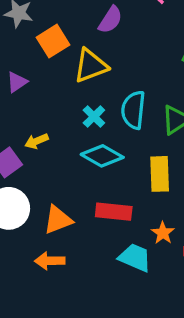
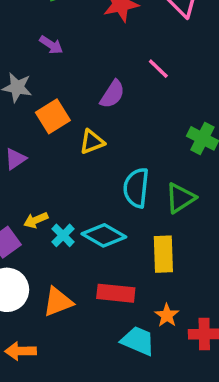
yellow triangle: (91, 66) -> (92, 142), size x0.7
cyan cross: (94, 117) -> (63, 235), moved
orange arrow: (50, 261) -> (21, 351), moved

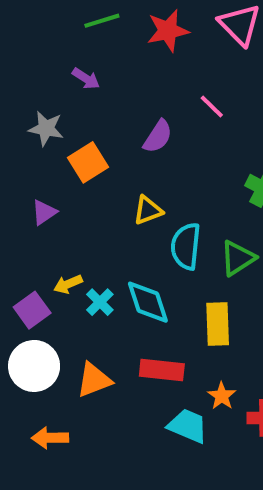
yellow triangle: (92, 142) -> (148, 210), moved
cyan diamond: (104, 235) -> (148, 302), turned 42

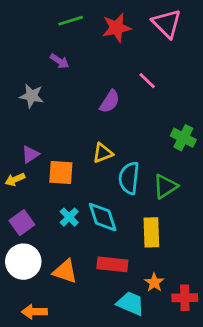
orange square: (88, 162) -> (61, 172), moved, turned 36
yellow arrow: (68, 284) -> (15, 179), moved
orange triangle: (94, 380) -> (65, 271), turned 40

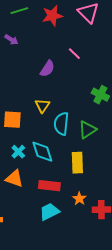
yellow triangle: (103, 153) -> (42, 106), turned -35
orange triangle: (65, 271) -> (14, 179), moved
cyan trapezoid: (130, 303) -> (49, 212), moved, turned -50

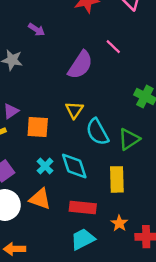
purple semicircle: (47, 69) -> (80, 65), size x1.4
cyan semicircle: (61, 124) -> (97, 132), turned -35

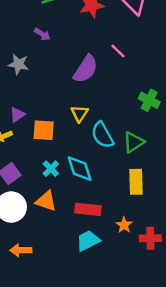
yellow rectangle: (117, 179) -> (136, 182), moved

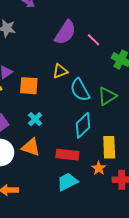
pink line: (118, 51) -> (94, 40), moved
yellow triangle: (80, 113) -> (60, 71), turned 35
cyan diamond: (80, 169) -> (83, 125), moved, turned 65
yellow rectangle: (136, 182) -> (109, 147), moved

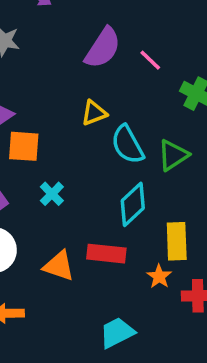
orange square: (29, 86) -> (24, 146), moved
orange triangle: (31, 147) -> (59, 266), moved
cyan trapezoid: (67, 182) -> (117, 333), moved

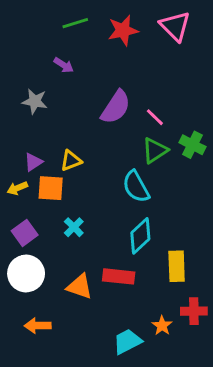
yellow triangle: (94, 113) -> (71, 161), moved
green triangle: (173, 155) -> (155, 150), moved
orange star: (159, 276) -> (162, 326), moved

